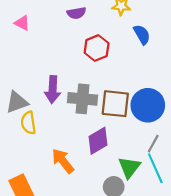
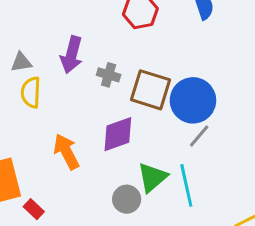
gray cross: (83, 99) -> (109, 75), size x0.6
gray triangle: (17, 102) -> (21, 62), size x0.7
gray line: (153, 144) -> (199, 136), moved

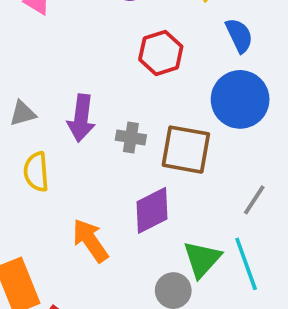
gray triangle: (21, 62) -> (23, 113), moved
blue circle: (193, 100) -> (240, 99), moved

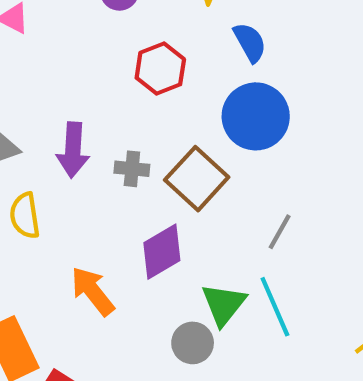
brown square: (186, 150) -> (197, 179), turned 36

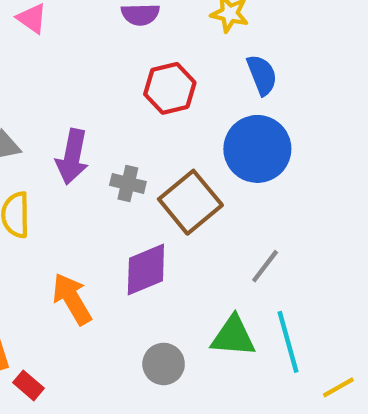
green triangle: (224, 304) -> (233, 336), moved, turned 48
cyan line: (275, 307) -> (288, 342), moved

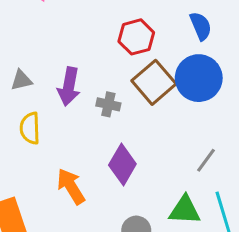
brown square: (190, 202) -> (154, 82), moved
purple diamond: (146, 269) -> (122, 165), turned -36

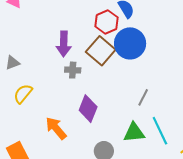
red hexagon: (136, 37) -> (106, 22), moved
purple arrow: (69, 87) -> (64, 44), moved
yellow semicircle: (30, 128) -> (23, 94), turned 50

